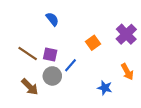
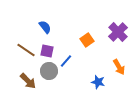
blue semicircle: (52, 19) -> (45, 27), moved

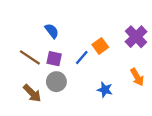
blue line: (66, 61) -> (82, 57), moved
blue star: (98, 82) -> (105, 90), moved

